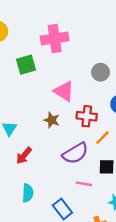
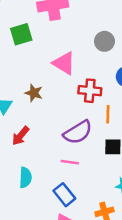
brown star: (52, 120) -> (34, 93), moved
orange line: (103, 138) -> (108, 114), turned -42
pink line: (84, 184) -> (70, 162), moved

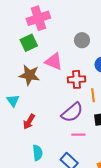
green square: (21, 34) -> (29, 43), moved
brown star: (34, 93) -> (29, 75), moved, size x1.5
pink line: (70, 162) -> (78, 135), moved

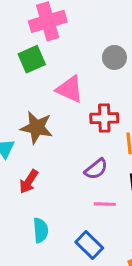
brown star: (29, 75) -> (37, 127), moved
purple semicircle: (72, 112) -> (96, 169), size x0.7

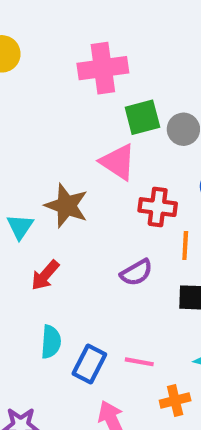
green square: (32, 59) -> (142, 117), moved
pink line: (105, 204) -> (139, 362), moved
blue rectangle: (89, 245) -> (89, 364), moved, turned 64

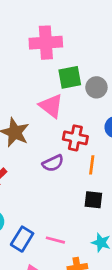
purple semicircle: (136, 273) -> (53, 163), moved

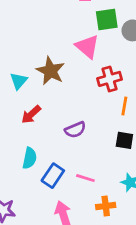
red cross: (75, 138) -> (110, 79), turned -30
purple semicircle: (53, 163) -> (75, 130), moved

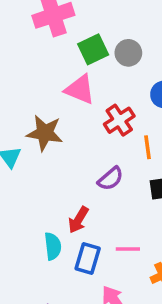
red arrow: (31, 114) -> (78, 220), moved
purple semicircle: (75, 130) -> (110, 179), moved

